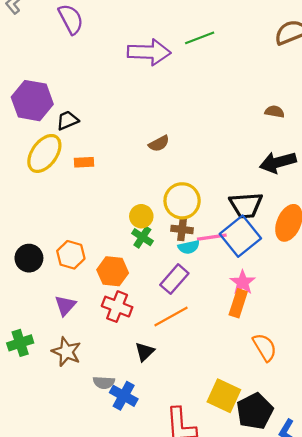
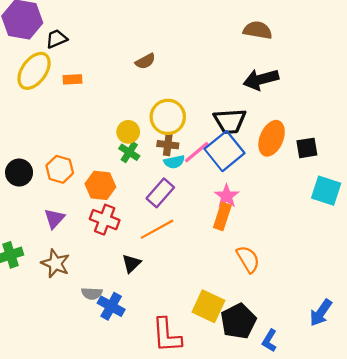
brown semicircle: (275, 112) -> (258, 30), size x1.5
pink line: (212, 237) -> (197, 152), turned -32

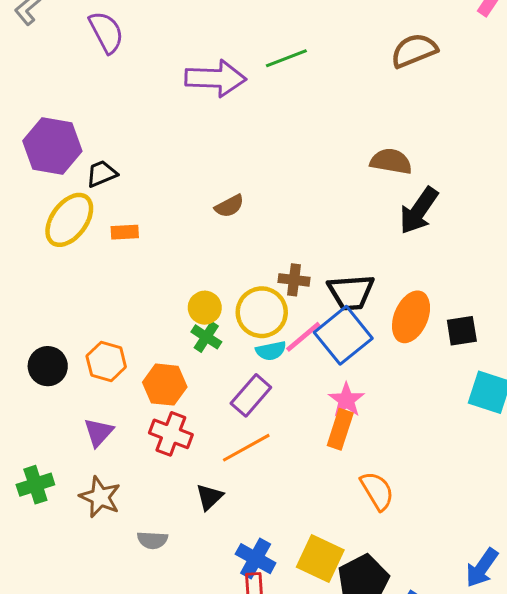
black arrow: (261, 79) -> (419, 211), moved, turned -40
yellow circle: (168, 117) -> (262, 312), moved
brown cross: (168, 145) -> (294, 280), moved
blue cross: (111, 306) -> (256, 559), moved

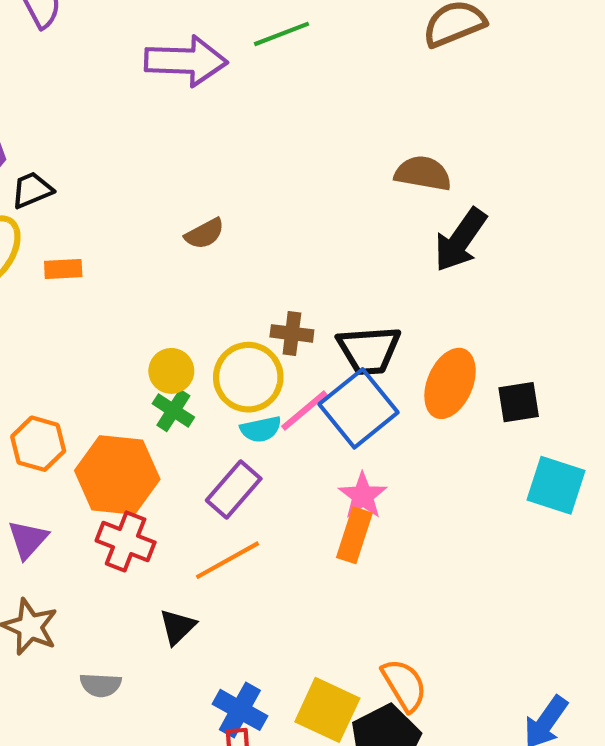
orange hexagon: (165, 385) -> (117, 475), size x1.4
orange semicircle: (377, 491) -> (404, 685), moved

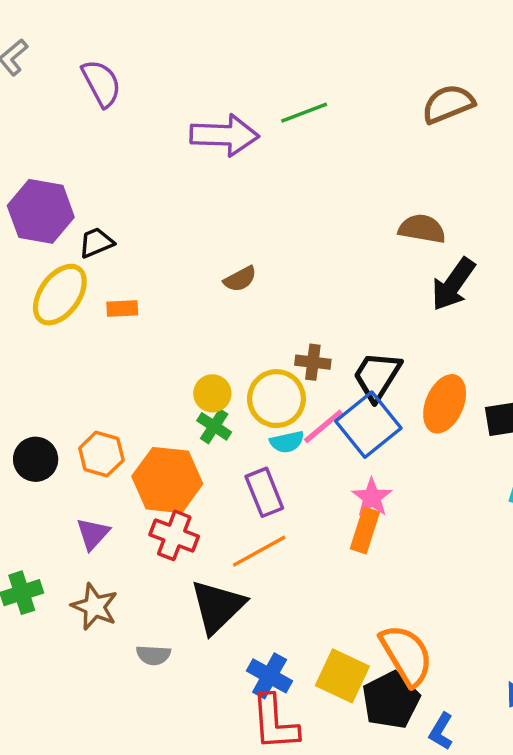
black trapezoid: (369, 350) -> (377, 376), turned 126
purple rectangle: (234, 489) -> (264, 492), turned -63
black triangle: (178, 627) -> (218, 607), size x1.8
orange semicircle: (404, 685) -> (406, 655), size x1.4

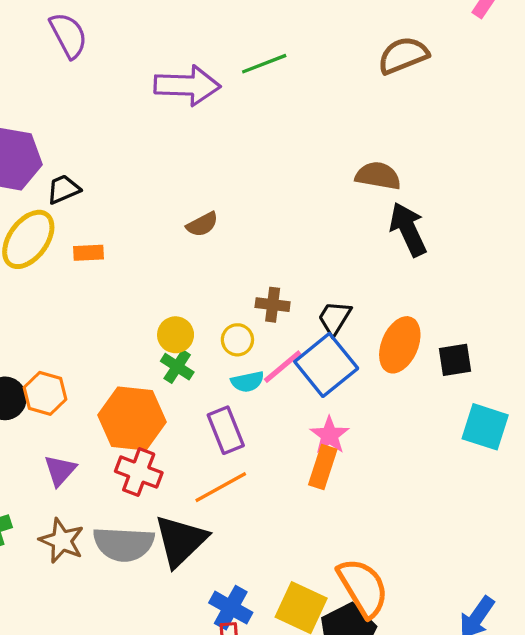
black arrow: (453, 284) -> (408, 229), turned 120
black trapezoid: (377, 376) -> (335, 318), size x0.7
yellow circle: (276, 399) -> (237, 340), size x0.6
orange hexagon: (101, 454) -> (45, 393), moved
gray semicircle: (153, 655) -> (124, 544), moved, size x1.8

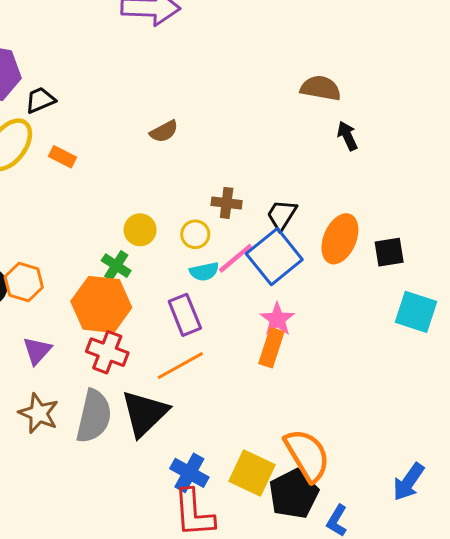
black arrow: (408, 229) -> (347, 136), size x0.6
orange rectangle: (89, 253) -> (63, 157), turned 30
green cross: (177, 367) -> (116, 266), moved
gray semicircle: (124, 544) -> (94, 416), turned -80

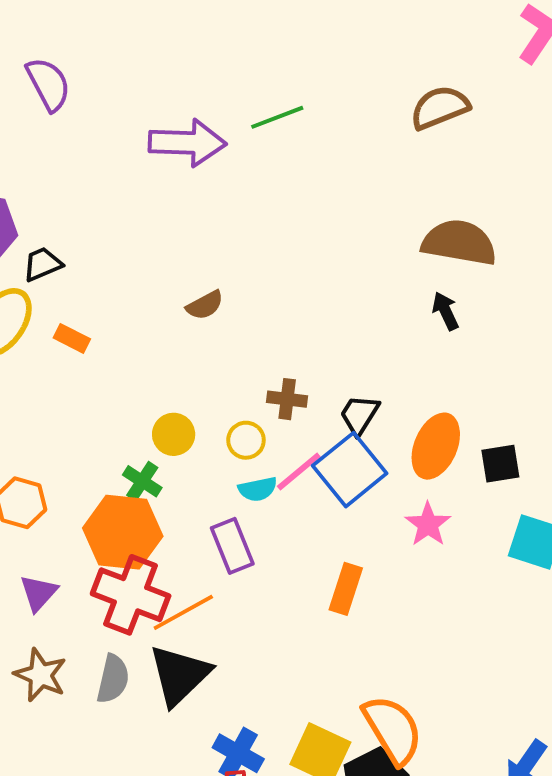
brown semicircle: (321, 88) -> (459, 243), moved, size x1.4
pink star: (277, 319) -> (428, 524), moved
red cross: (107, 352) -> (131, 595), size x1.4
orange line: (180, 366) -> (183, 612), moved
gray semicircle: (94, 416) -> (113, 679), size x0.7

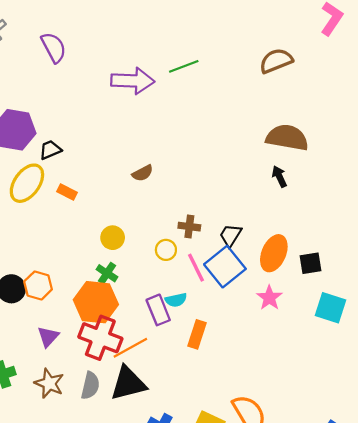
yellow circle: (174, 434) -> (113, 238), moved
pink line: (299, 471) -> (196, 268), turned -76
cyan semicircle: (258, 489) -> (176, 300), moved
orange rectangle: (346, 589) -> (197, 334), moved
black triangle: (179, 675) -> (128, 383), turned 30

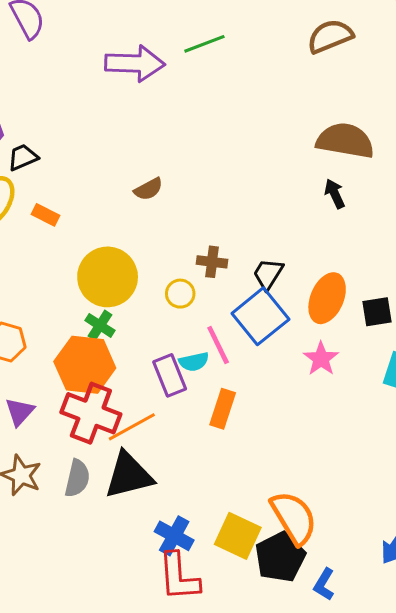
yellow circle: (113, 238) -> (108, 277), size x1.8
pink line: (196, 268) -> (218, 345), moved

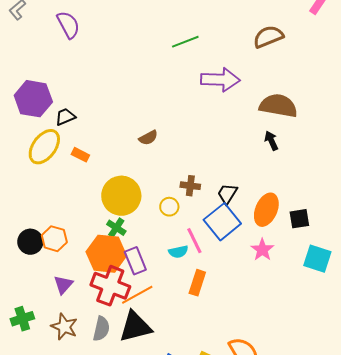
purple arrow: (135, 63) -> (220, 80), moved
purple rectangle: (170, 375) -> (135, 261), moved

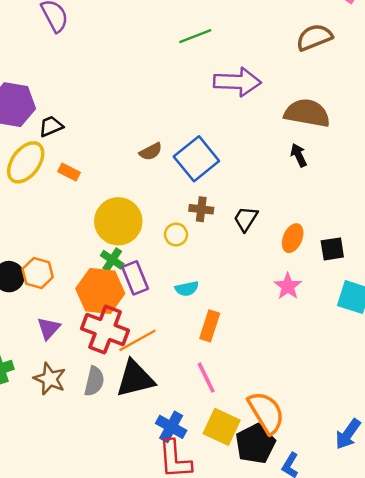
brown semicircle: (268, 37) -> (314, 37), moved
orange ellipse: (266, 210) -> (293, 238), size x0.7
blue square: (222, 222) -> (196, 159), moved
pink line: (194, 241) -> (206, 378), moved
purple rectangle: (135, 261) -> (135, 278), moved

